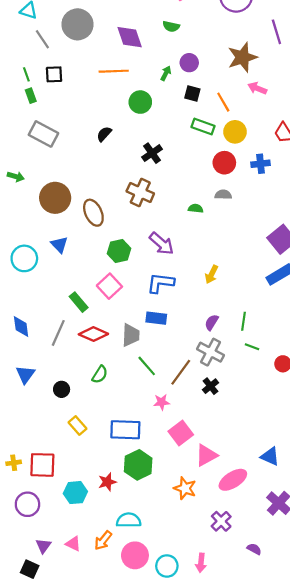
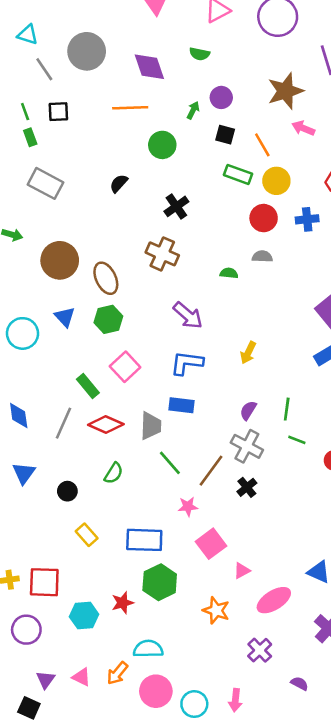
green hexagon: (119, 251) -> (108, 319), moved
pink triangle: (206, 455) -> (242, 571), size x0.6

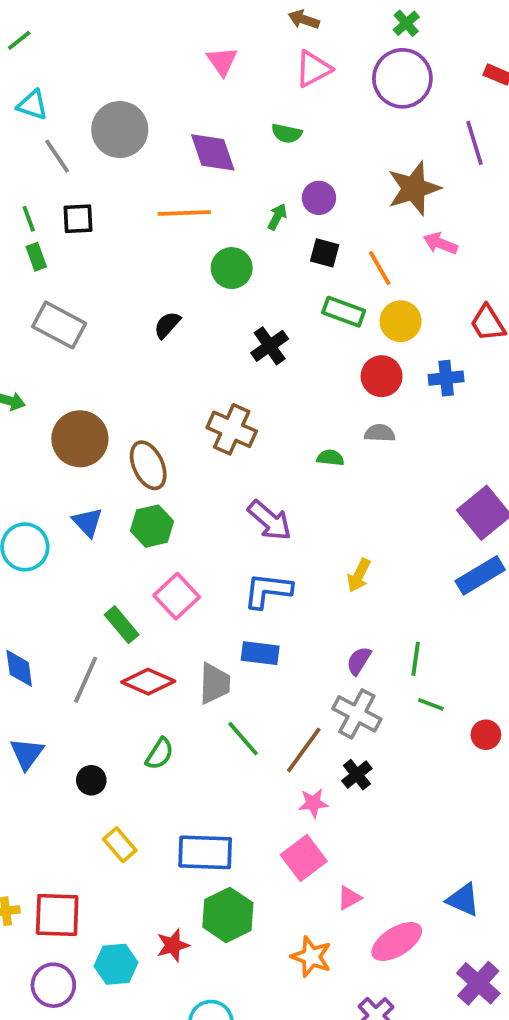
black cross: (176, 206) -> (270, 346), moved
pink star: (188, 507) -> (313, 803), moved
purple circle: (26, 630) -> (53, 985), moved

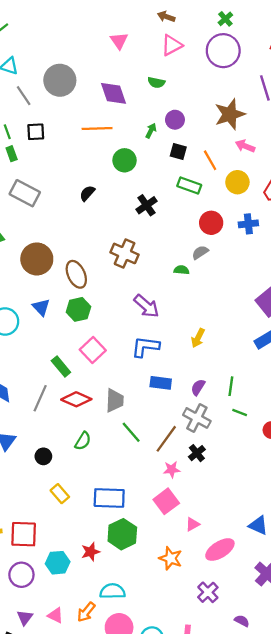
yellow circle: (401, 321) -> (237, 182), moved
gray semicircle: (380, 433) -> (200, 252), moved, turned -35
blue rectangle: (260, 653) -> (161, 383), moved

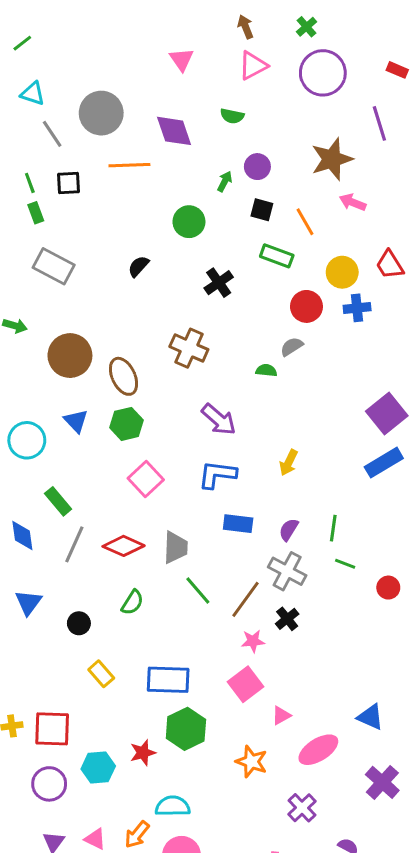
brown arrow: (166, 17) -> (245, 27), turned 49
green cross: (225, 19) -> (306, 27), moved
orange line: (97, 128) -> (129, 165), moved
yellow circle: (237, 182) -> (342, 272), moved
green rectangle: (61, 366) -> (58, 501), moved

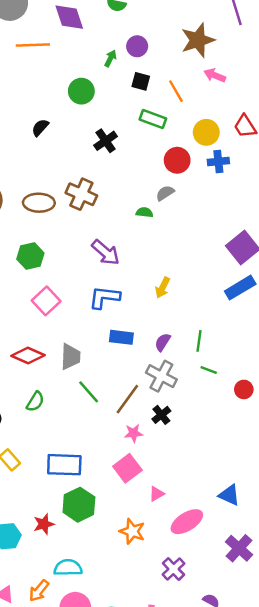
brown ellipse: (124, 376) -> (39, 203), moved, turned -64

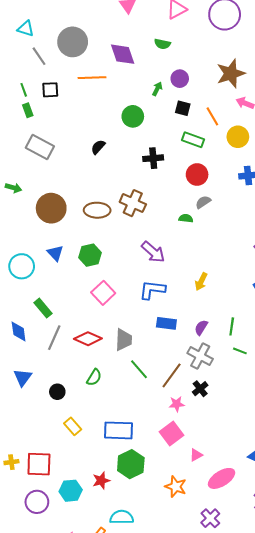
yellow circle: (206, 132) -> (238, 137), moved
black cross: (106, 141) -> (153, 158), turned 30
red circle: (177, 160) -> (197, 174), moved

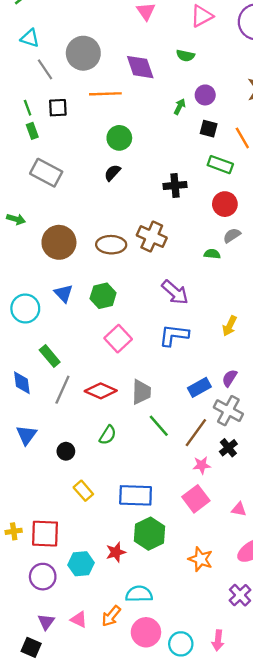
green circle: (133, 116) -> (119, 138), moved
blue rectangle: (166, 323) -> (199, 387), moved, turned -36
pink triangle: (196, 455) -> (239, 509), moved, turned 40

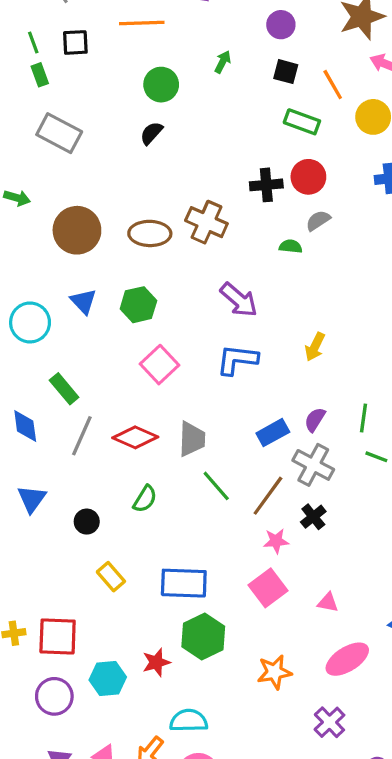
green arrow: (180, 107) -> (223, 62), moved
black cross: (175, 185) -> (266, 185), moved
orange star: (201, 559) -> (274, 672), turned -30

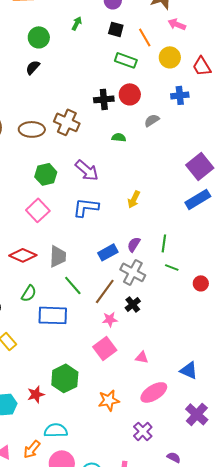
gray semicircle: (318, 221) -> (152, 120), moved
green hexagon: (138, 305) -> (46, 174), moved
blue rectangle: (184, 583) -> (53, 315), moved

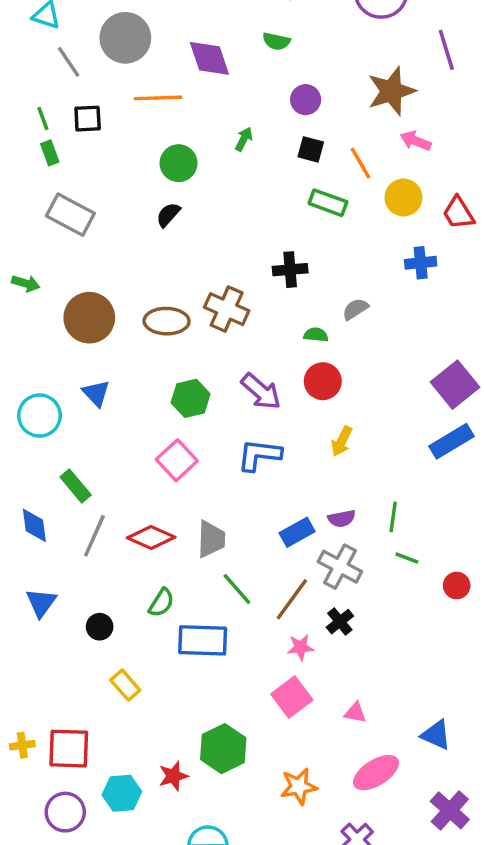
red circle: (130, 94) -> (323, 381), moved
gray semicircle: (152, 120) -> (355, 309), moved
purple semicircle: (134, 244) -> (342, 519), turned -133

